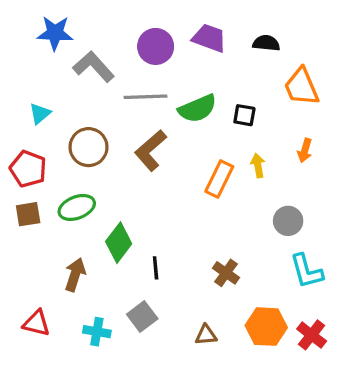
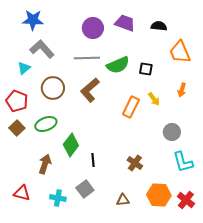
gray L-shape: (94, 67) -> (42, 49), moved
yellow arrow: (258, 166) -> (154, 99), turned 152
brown square: (28, 214) -> (17, 128), turned -35

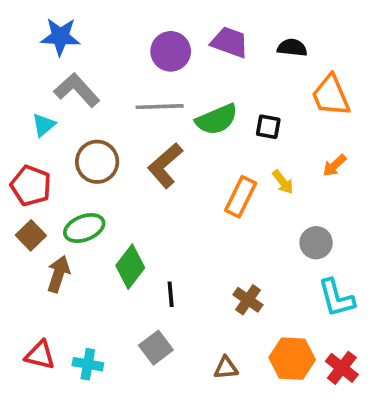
orange arrow: (182, 90) -> (334, 165), turned 32
brown arrow: (45, 164) -> (58, 274), moved
cyan cross: (58, 198) -> (88, 364), moved

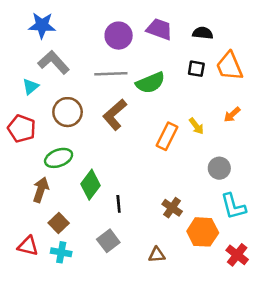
black square: (268, 127) -> (196, 69), moved
brown square: (31, 235) -> (59, 223), moved
orange hexagon: (292, 359) -> (203, 232), moved

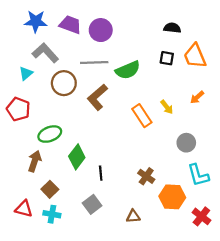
purple trapezoid: (159, 29) -> (70, 25), moved
brown circle: (68, 112) -> (64, 83), moved
orange rectangle: (167, 136) -> (142, 116), turned -60

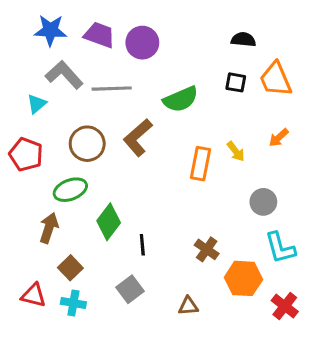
gray line: (94, 63) -> (112, 89), moved
brown circle: (64, 83) -> (87, 144), moved
orange rectangle: (142, 116) -> (201, 164), turned 45

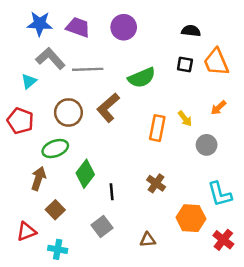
purple circle: (142, 43) -> (124, 27), moved
gray circle: (263, 202) -> (207, 145), moved
brown cross: (207, 249) -> (156, 183), moved
red triangle: (34, 295) -> (26, 231), turned -35
cyan cross: (73, 303) -> (58, 249), moved

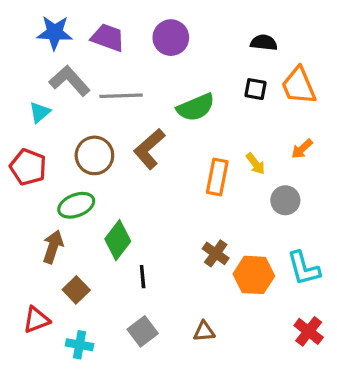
black line: (112, 192) -> (143, 277), moved
orange hexagon: (191, 218) -> (254, 275), moved
gray square: (102, 227) -> (143, 331), moved

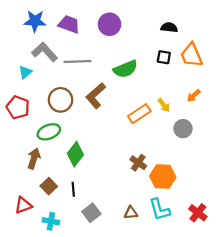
orange rectangle: (217, 177) -> (139, 114), turned 45
cyan L-shape: (304, 268) -> (160, 210), moved
black line: (143, 277) -> (73, 189), moved

